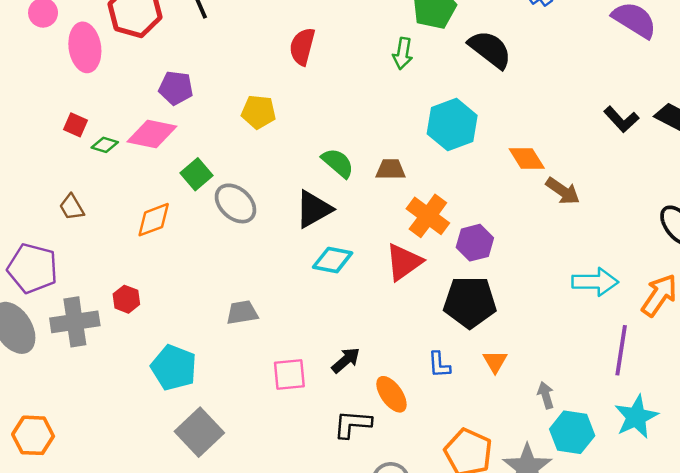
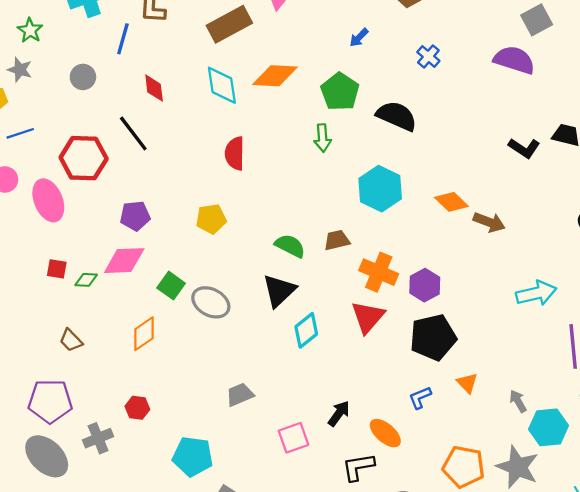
cyan diamond: (333, 260) -> (306, 330), turned -36
gray cross: (75, 322) -> (98, 438), size x0.7
blue L-shape: (439, 365) -> (420, 398), turned 85

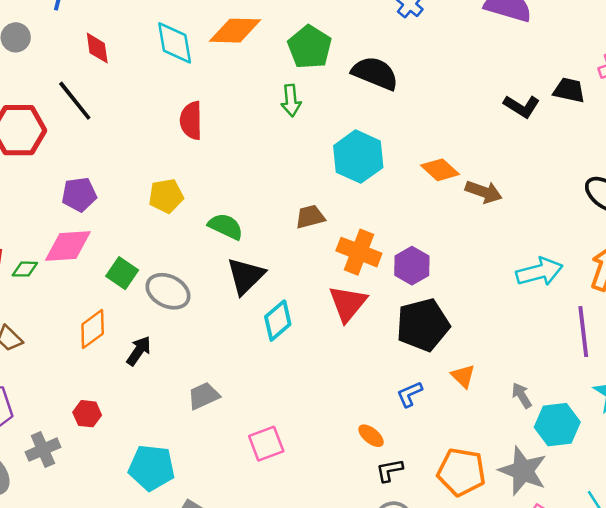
green semicircle: (290, 246) -> (226, 226), moved
black arrow: (339, 414) -> (139, 351), moved
orange ellipse: (385, 433) -> (371, 436), size x0.7
black L-shape: (358, 467) -> (390, 470), moved, size x0.7

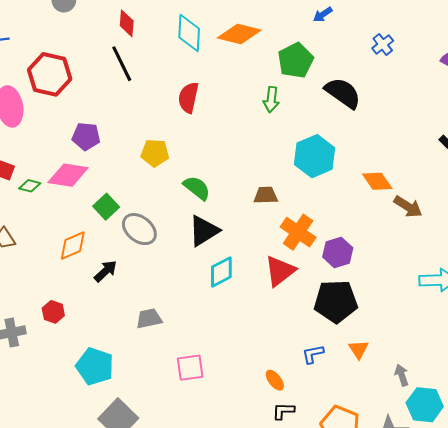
black line: (75, 101) -> (122, 64), moved

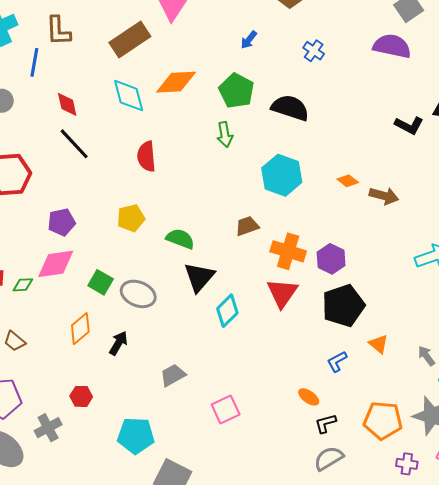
orange diamond: (377, 181) -> (348, 181), size x0.7

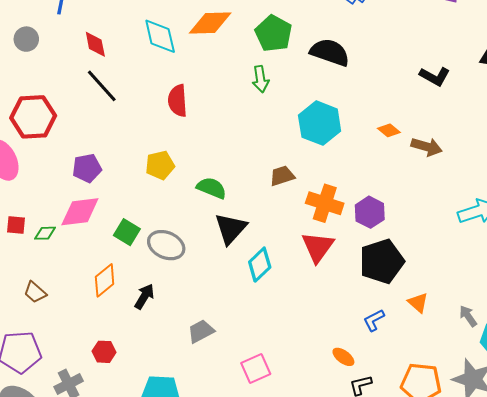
black L-shape: (409, 125) -> (435, 76), moved

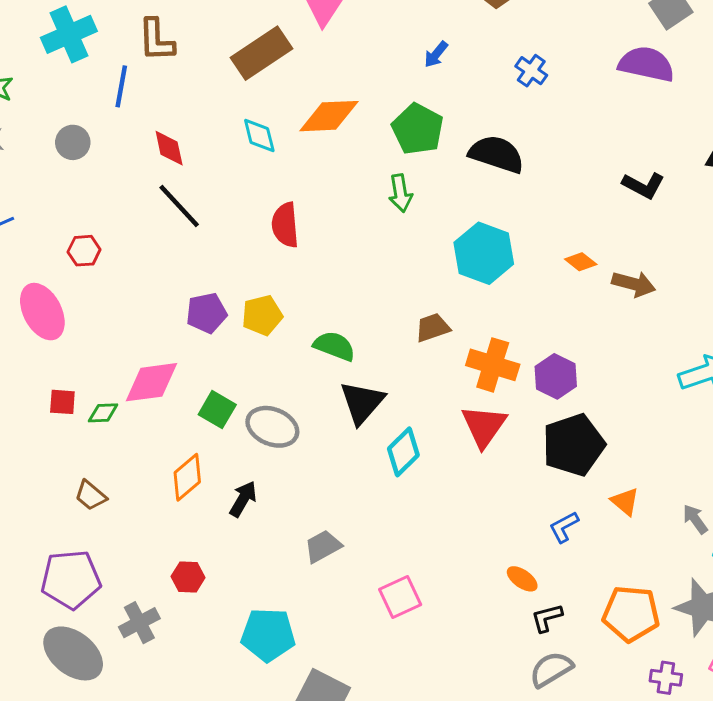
cyan diamond: (160, 36) -> (259, 136), size x0.7
red hexagon: (33, 117) -> (84, 251), size x0.5
purple pentagon: (87, 168) -> (207, 313), moved

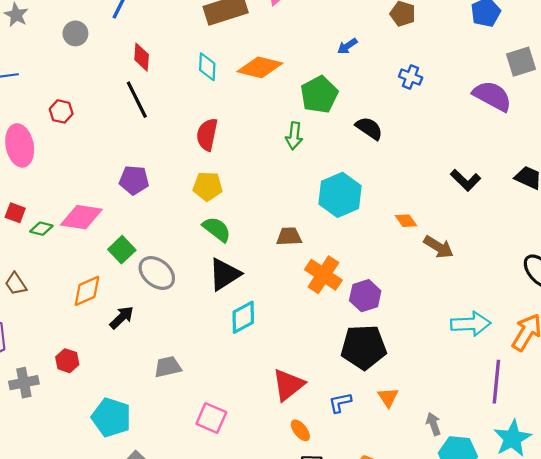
blue cross: (531, 71) -> (411, 77), turned -30
black semicircle: (496, 154) -> (369, 128), size x0.7
yellow pentagon: (262, 315) -> (208, 186), moved
red triangle: (484, 426) -> (288, 385), moved
pink square: (400, 597) -> (211, 418), turned 32

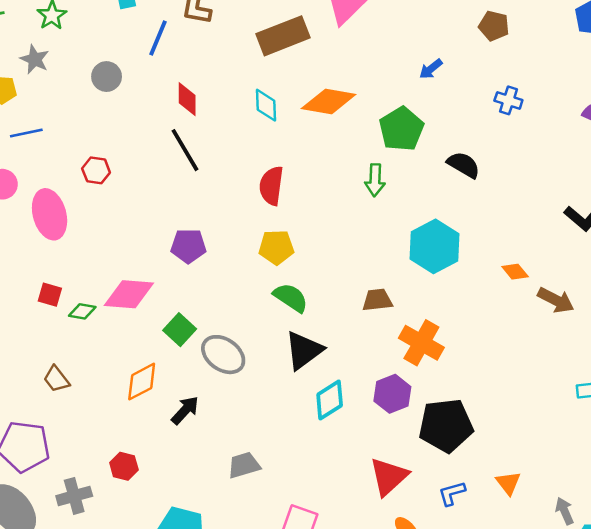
purple hexagon: (365, 296) -> (392, 394), moved
black pentagon: (364, 347) -> (446, 425), moved

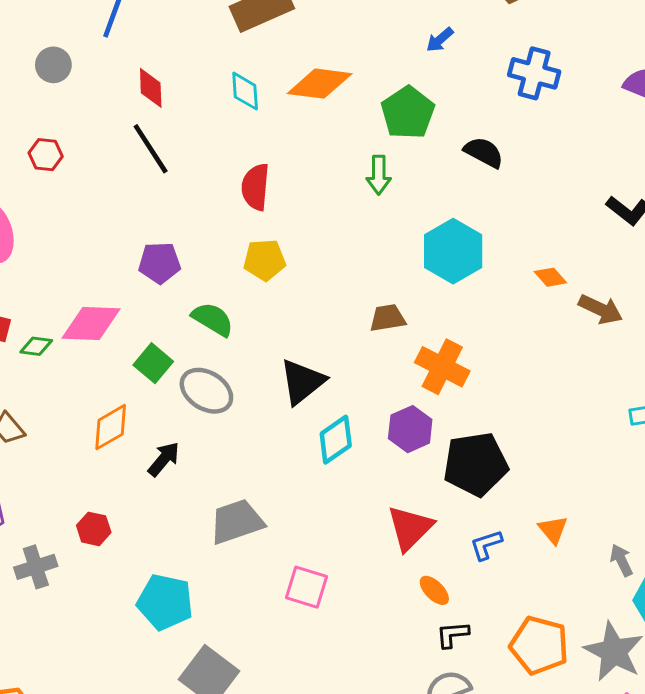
blue cross: (508, 100) -> (534, 73), size x1.5
red hexagon: (96, 170) -> (46, 155), moved
green semicircle: (291, 298) -> (213, 319), moved
gray trapezoid: (244, 465) -> (237, 522), size x1.4

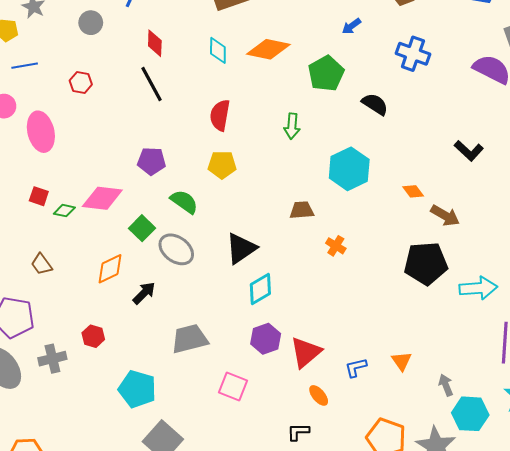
green arrow: (379, 175) -> (292, 126), moved
orange cross: (442, 367) -> (336, 246), size x0.6
purple hexagon: (410, 429) -> (266, 339), moved
black pentagon: (476, 464) -> (426, 263), moved
black L-shape: (452, 635) -> (298, 432), moved

